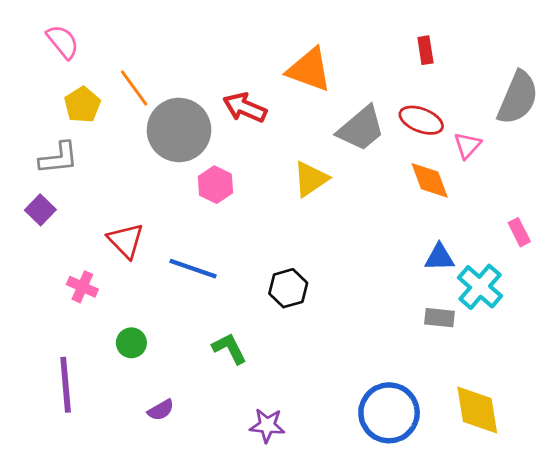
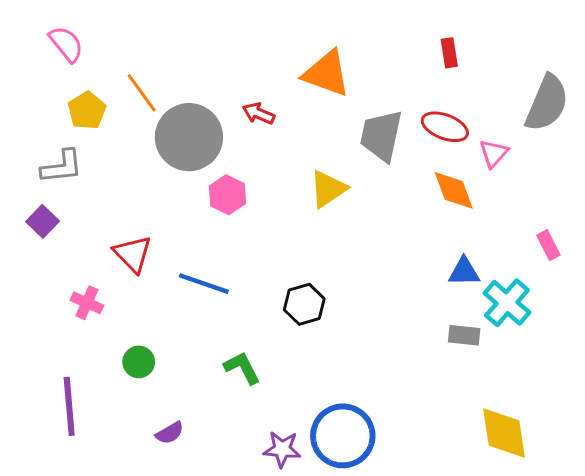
red arrow: (245, 108) -> (258, 113), size x0.7
gray trapezoid: (361, 129) -> (381, 136), turned 142
blue circle: (389, 413) -> (343, 436), moved

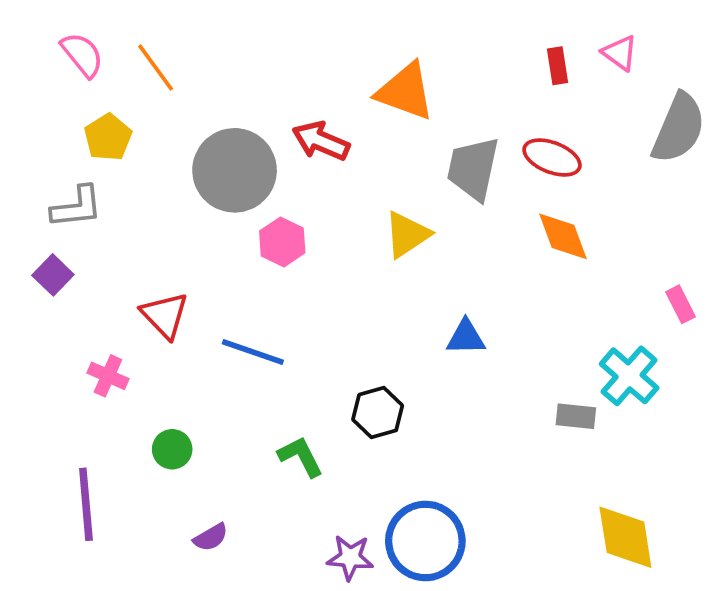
orange line: (142, 93) -> (156, 68), moved
red arrow: (258, 113) -> (321, 141), size x1.4
pink triangle: (494, 153) -> (620, 53), moved, turned -36
blue triangle: (464, 272) -> (466, 337), moved
black hexagon: (304, 304) -> (378, 413), moved

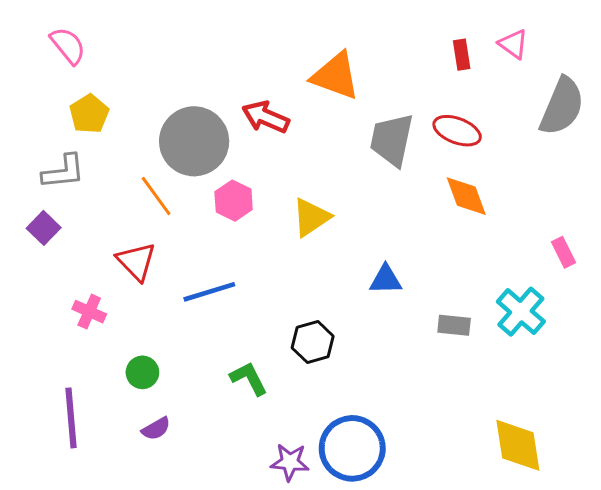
orange line: (156, 68) -> (156, 196), moved
yellow triangle: (407, 235) -> (311, 217), moved
blue line: (253, 352) -> (209, 292), turned -36
gray rectangle: (576, 416) -> (454, 325), moved
purple semicircle: (211, 537) -> (156, 429), moved

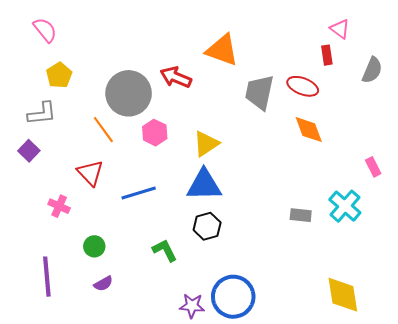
red rectangle: (462, 55) -> (327, 55), moved
gray semicircle: (562, 106) -> (372, 70), size x0.7
blue triangle: (386, 280) -> (204, 185), moved, size x1.6

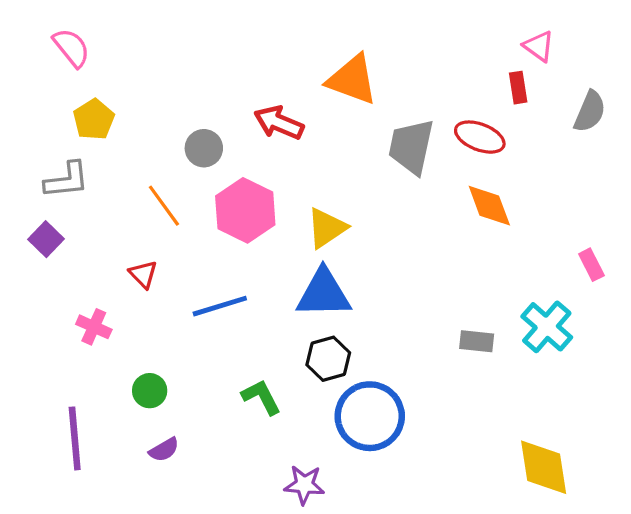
gray circle: (129, 93) -> (204, 148), size x0.5
pink hexagon: (155, 133) -> (245, 210), size x1.5
red triangle: (90, 173) -> (143, 274), size x0.7
blue circle: (233, 297) -> (370, 416), moved

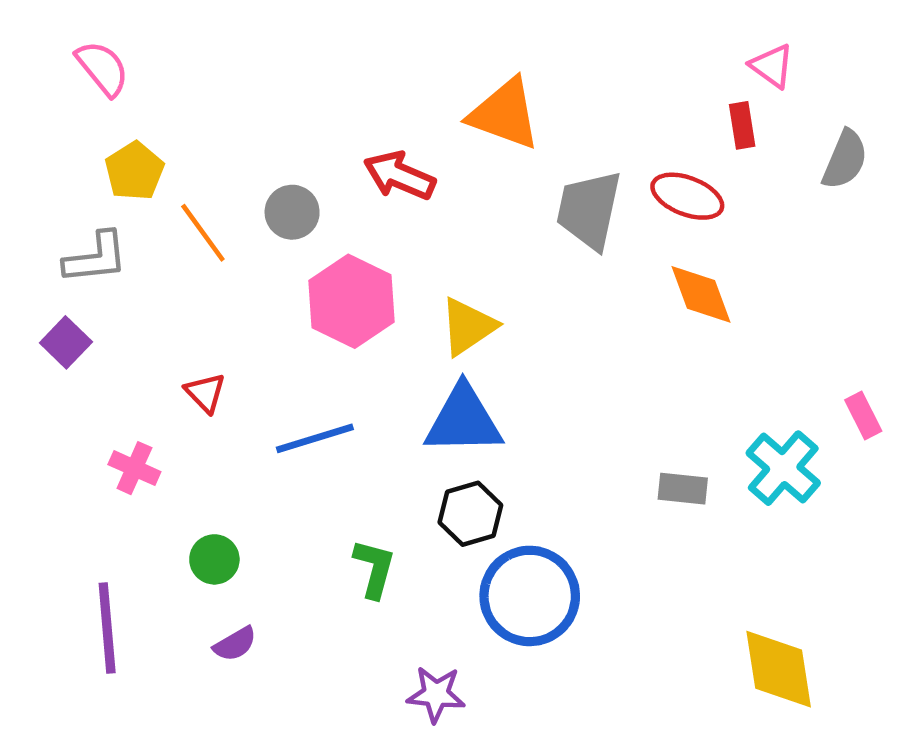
orange line: (164, 206) -> (203, 233), moved
pink rectangle: (591, 265) -> (863, 415), moved
green L-shape: (261, 397) -> (374, 569), turned 42

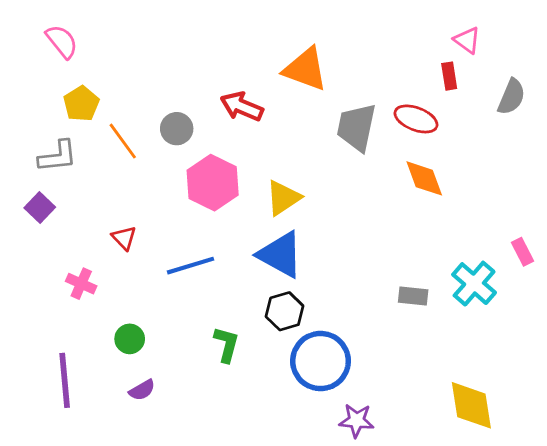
blue triangle: (463, 420) -> (280, 255), turned 30
purple star: (436, 694) -> (356, 421), moved

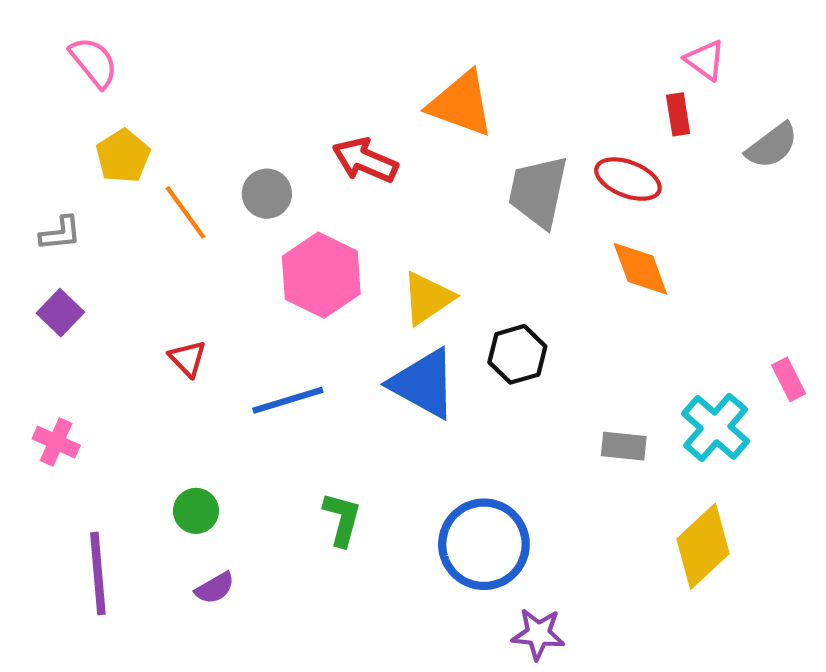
gray semicircle: (511, 97) -> (772, 146), turned 30
gray L-shape: (58, 156) -> (60, 233), moved, size x0.7
pink cross: (81, 284) -> (56, 442), moved
black hexagon: (285, 311) -> (517, 354), moved
yellow diamond: (471, 405) -> (703, 546), moved, turned 56

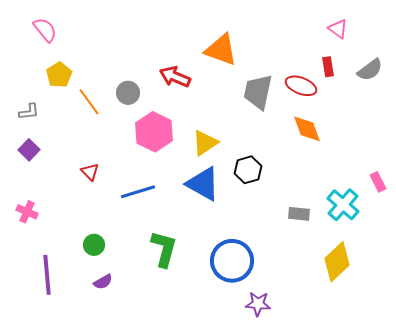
red rectangle: (678, 114) -> (328, 67), moved
green L-shape: (342, 519) -> (164, 249), size x1.4

